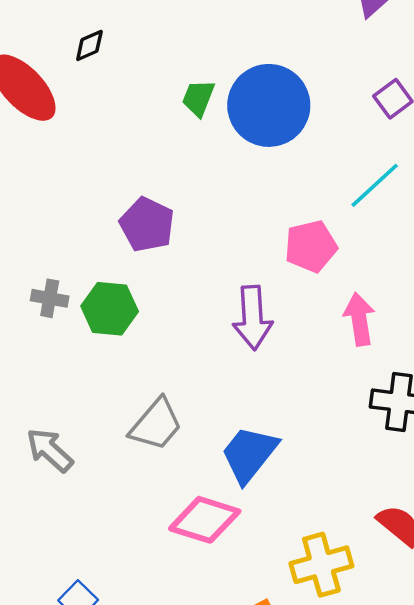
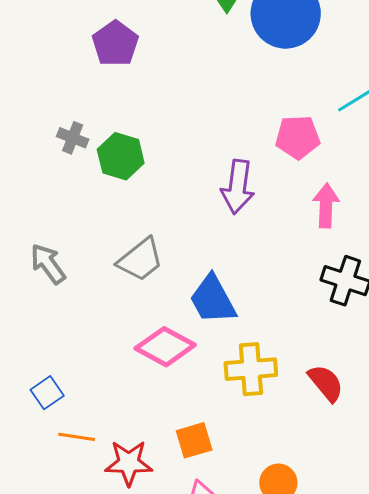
purple pentagon: (147, 225) -> (115, 44), moved
blue trapezoid: (249, 454) -> (213, 300), turned -78
yellow cross: (321, 565) -> (251, 369), moved

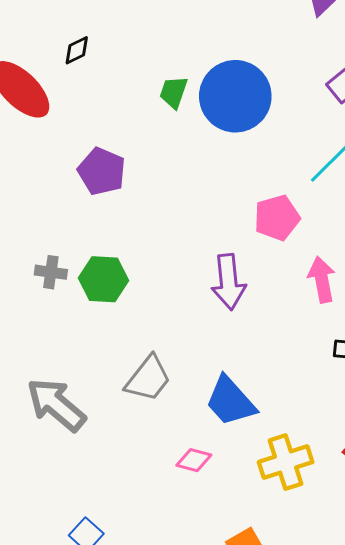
purple pentagon: (115, 44) -> (102, 171), moved
gray arrow: (48, 264) -> (56, 405), size x1.4
pink diamond: (165, 347) -> (194, 460), size x0.6

